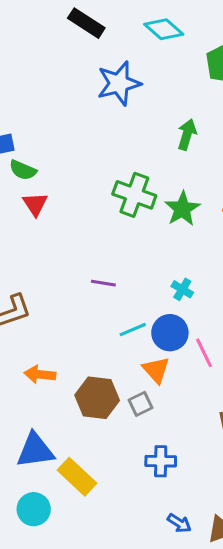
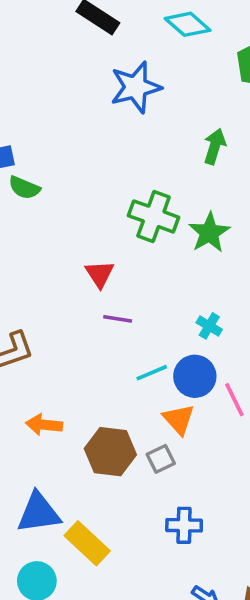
red triangle: (35, 204) -> (100, 274), moved

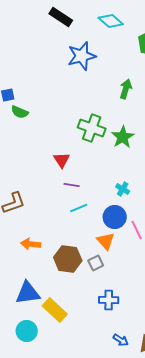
cyan line: (152, 373) -> (79, 208), moved

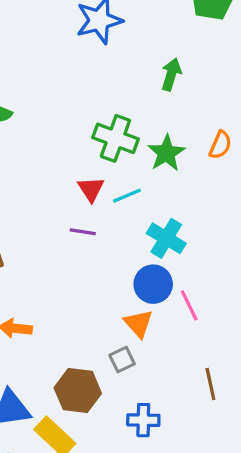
red triangle: (62, 160) -> (91, 189), moved
cyan cross: (123, 189) -> (166, 238), size x1.6
cyan line: (79, 208) -> (127, 196), moved
brown hexagon: (68, 259) -> (78, 391), moved

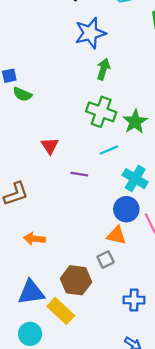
green arrow: (171, 74) -> (103, 69), moved
red triangle: (91, 189) -> (50, 146), moved
orange triangle: (138, 323) -> (116, 235), turned -35
blue cross: (143, 420) -> (134, 300), moved

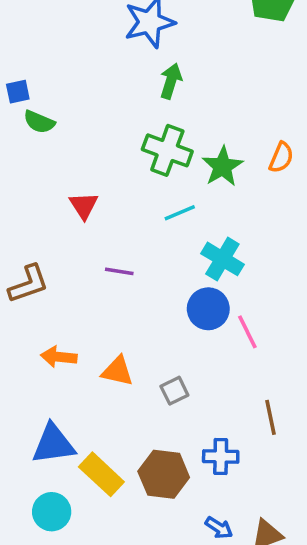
purple line: (79, 174) -> (119, 271), moved
orange triangle: (116, 235) -> (117, 371), moved
brown hexagon: (76, 280) -> (164, 474), moved

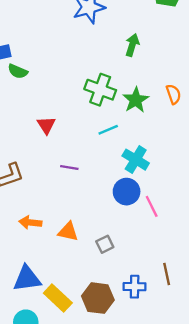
green arrow: (171, 81) -> (132, 45), moved
orange semicircle: (281, 158) -> (173, 94), turned -42
brown line: (271, 417) -> (167, 274), moved

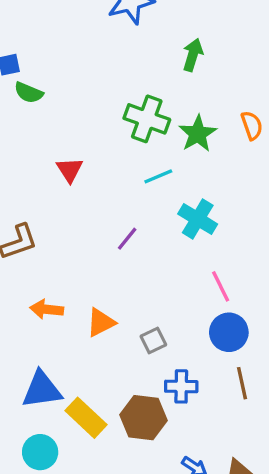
purple line: (69, 168) -> (127, 239), moved, turned -60
blue circle: (127, 192) -> (229, 332), moved
orange triangle: (68, 232) -> (101, 322), turned -40
blue cross: (135, 287) -> (181, 386), moved

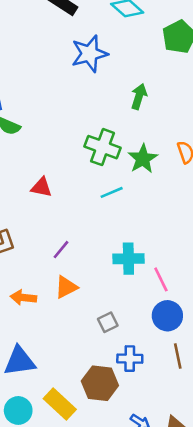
red triangle: (70, 170) -> (42, 187), turned -45
cyan cross: (198, 219) -> (128, 259), moved, turned -32
purple line: (127, 239) -> (61, 250), moved
orange triangle: (101, 322) -> (66, 287), moved
yellow rectangle: (86, 418) -> (60, 404), moved

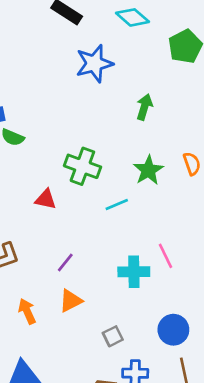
green cross: (103, 147) -> (82, 166), moved
pink line: (161, 279) -> (165, 256), moved
orange arrow: (23, 298) -> (27, 311), turned 60

